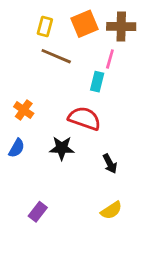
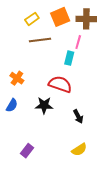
yellow rectangle: (45, 27) -> (32, 19), turned 40
brown line: (56, 56) -> (40, 40), turned -30

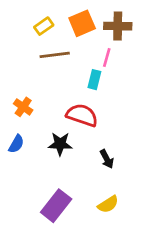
purple rectangle: (27, 151) -> (56, 206), moved, size x1.6

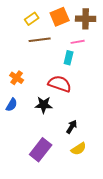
pink line: (107, 58) -> (78, 42), turned 64
black arrow: (107, 159) -> (72, 127), moved, turned -120

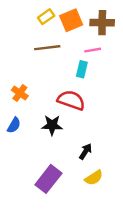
yellow rectangle: (32, 19) -> (46, 17), moved

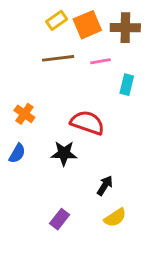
pink line: (93, 50) -> (100, 61), moved
cyan rectangle: (82, 69) -> (127, 85), moved
purple rectangle: (48, 179) -> (60, 219), size x0.6

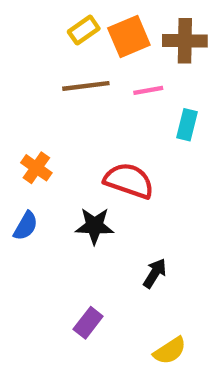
yellow semicircle: (115, 218) -> (170, 351), moved

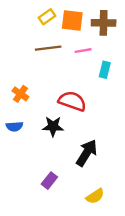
orange square: (129, 36) -> (72, 20), turned 30
blue semicircle: (26, 226) -> (14, 126), turned 56
black arrow: (155, 273) -> (87, 153), size x1.6

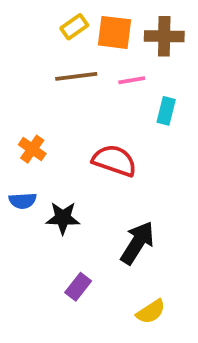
black star: (53, 126) -> (63, 218), moved

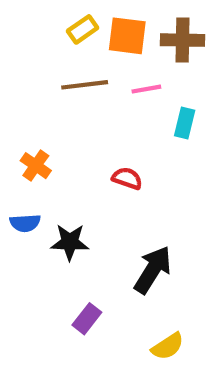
red semicircle: (114, 161) -> (127, 178), size x0.6

